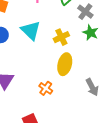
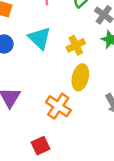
orange cross: (46, 88) -> (58, 106), size x1.5

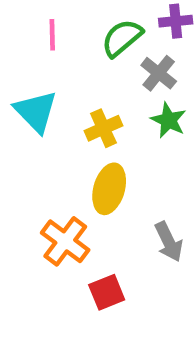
red square: (40, 146) -> (107, 292), moved

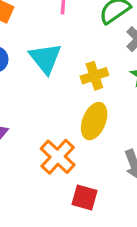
red square: (107, 292) -> (85, 198), turned 32

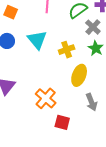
yellow ellipse: (94, 121) -> (79, 75), moved

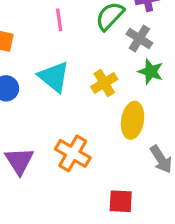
orange cross: (46, 98) -> (73, 153), moved

